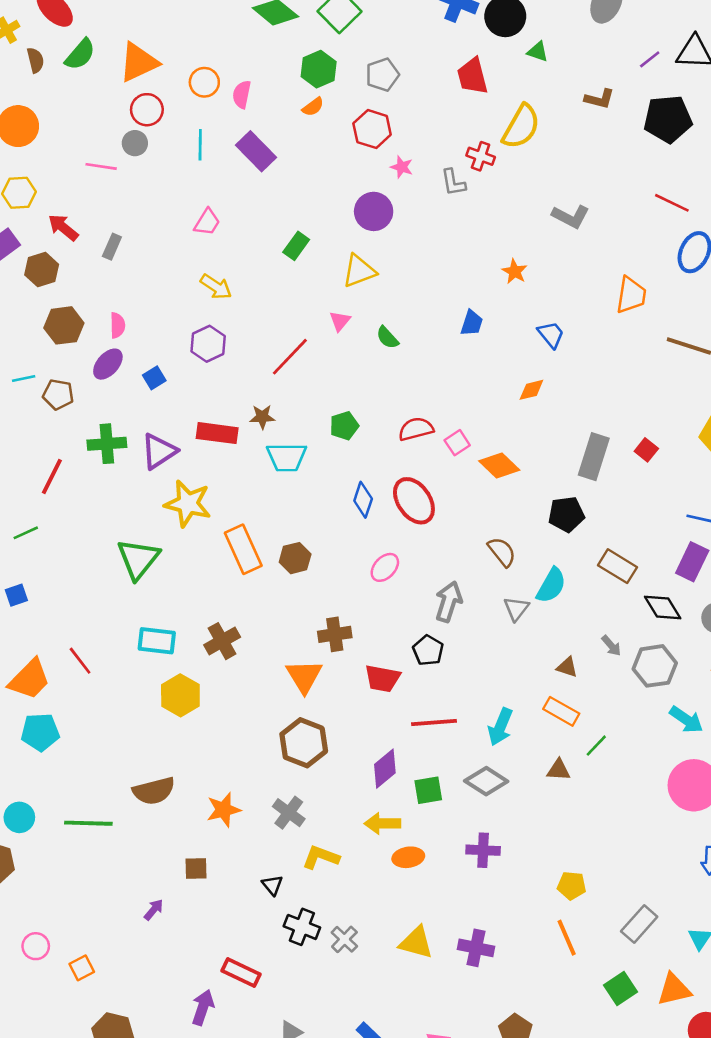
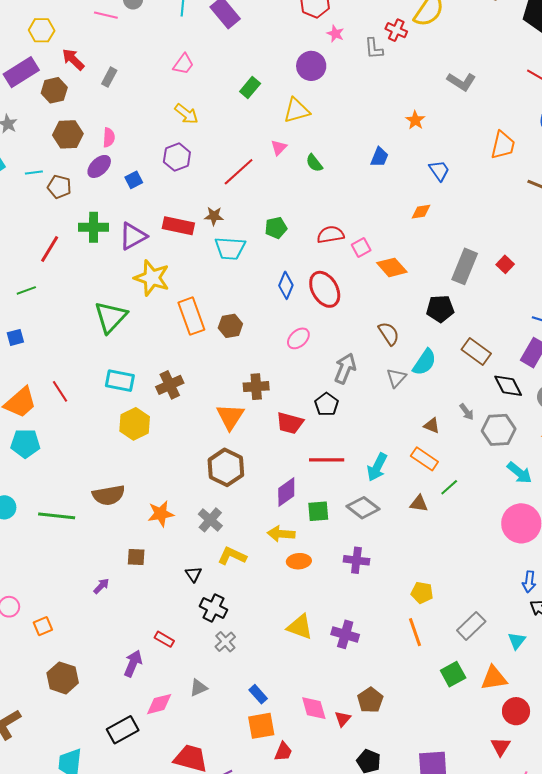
gray cross: (344, 939) -> (225, 642), moved
red rectangle: (241, 973) -> (164, 639), size x0.7

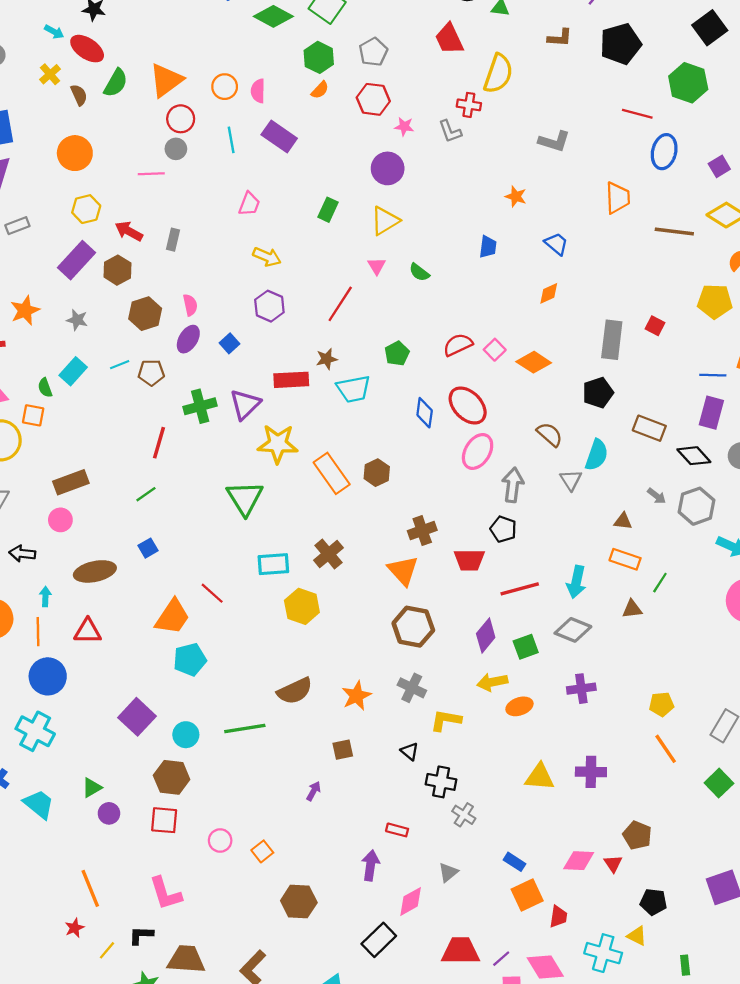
pink ellipse: (298, 338) -> (478, 451), moved, size x1.4
pink diamond: (314, 708) -> (579, 861), turned -56

